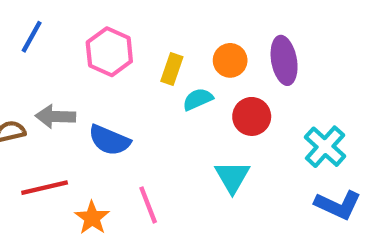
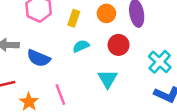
cyan semicircle: (198, 99) -> (81, 46), moved

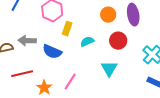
yellow rectangle: (74, 18) -> (67, 29), moved
pink line: (60, 95) -> (70, 82), turned 54

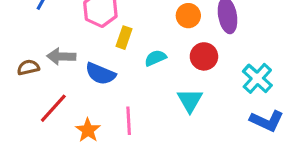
red line: (22, 74) -> (53, 108), turned -35
pink line: (70, 82) -> (129, 121), turned -36

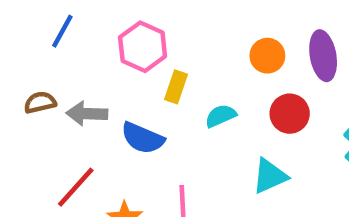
brown semicircle: (28, 67) -> (40, 102), moved
cyan triangle: (190, 100) -> (270, 176), turned 36

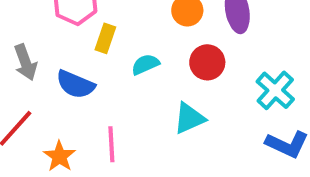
gray arrow: (87, 114) -> (25, 62), turned -112

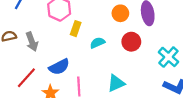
blue semicircle: (75, 84) -> (59, 67), moved, turned -50
cyan triangle: (189, 118) -> (116, 83), moved

